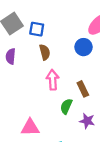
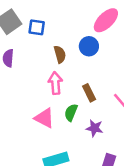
brown semicircle: (45, 52) -> (60, 54), moved
pink triangle: (30, 127) -> (44, 118), moved, turned 30

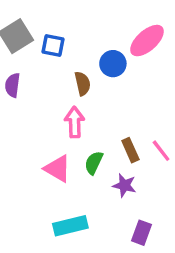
blue circle: (89, 46) -> (113, 64), moved
brown rectangle: (89, 93) -> (130, 150), moved

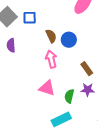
blue circle: (113, 64) -> (69, 40), moved
green semicircle: (94, 163) -> (69, 96), moved

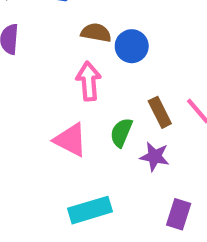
brown semicircle: (51, 36) -> (96, 33), turned -64
green semicircle: (69, 96) -> (121, 133), moved

